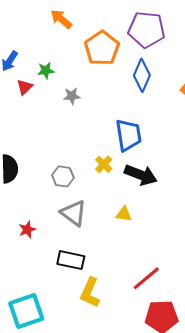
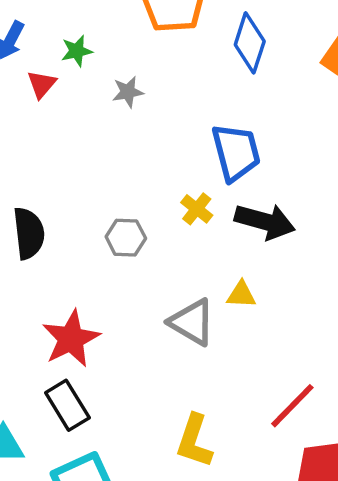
gray triangle: (74, 213) -> (192, 322), moved
red star: (27, 229) -> (71, 339), size x1.8
black rectangle: (71, 260) -> (67, 405), moved, turned 52

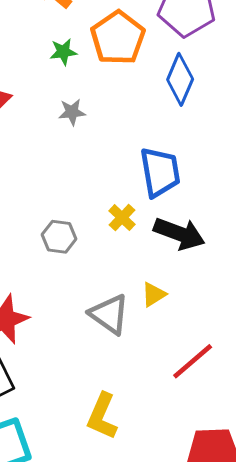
green star: (77, 51) -> (63, 52), moved
yellow triangle: (241, 295) -> (154, 294), turned -40
red line: (292, 406) -> (193, 361), moved

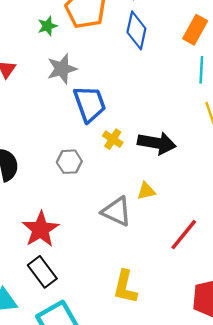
gray star: (72, 112) -> (62, 69), size x1.5
blue trapezoid: (160, 172) -> (90, 104), moved
yellow triangle: (154, 294) -> (146, 191), turned 30

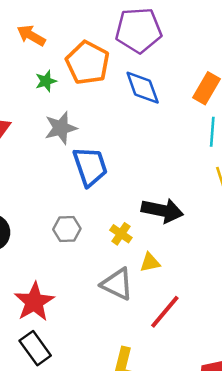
blue diamond: (136, 30) -> (143, 88), turned -33
yellow cross: (113, 139) -> (121, 234), moved
red line: (184, 235) -> (165, 312), moved

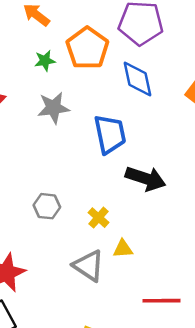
blue trapezoid: (90, 166) -> (110, 134), moved
black arrow: (162, 211) -> (146, 179), moved
red line: (165, 312) -> (162, 301), moved, turned 42

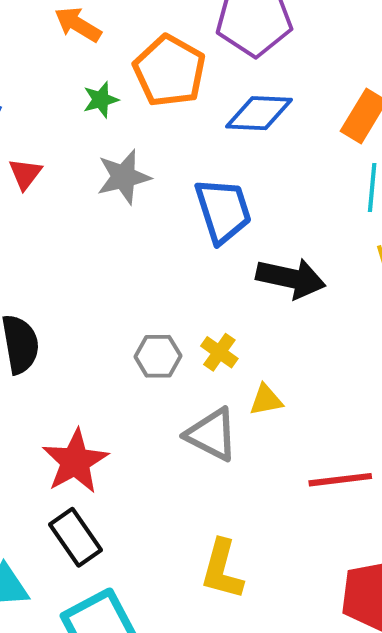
blue diamond: (138, 79) -> (259, 113), turned -69
gray hexagon: (47, 206) -> (158, 356), moved

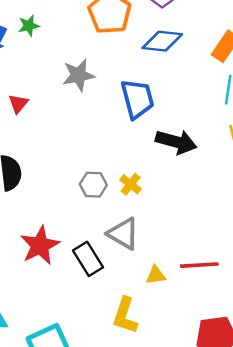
green star: (101, 100) -> (29, 26), moved
red triangle: (25, 174) -> (18, 104), moved
yellow triangle: (266, 400) -> (156, 275), moved
black rectangle: (75, 537) -> (88, 259), moved

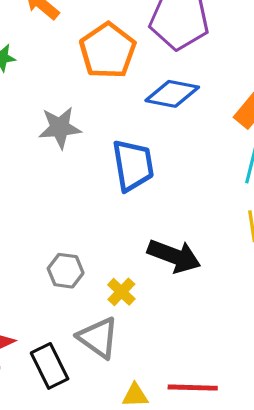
black arrow: (176, 142) -> (174, 256), moved
yellow cross: (131, 184) -> (121, 292), moved

